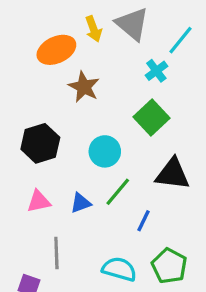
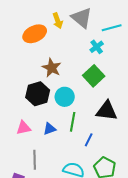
cyan line: (181, 40) -> (112, 28), turned 36
brown star: (84, 87) -> (52, 68), moved
black hexagon: (40, 143) -> (38, 94), moved
green line: (118, 192) -> (73, 122), turned -30

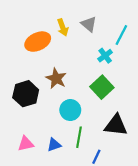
gray triangle: (82, 18) -> (89, 24), size x0.7
cyan line: (112, 28) -> (121, 35), turned -48
black hexagon: (38, 94) -> (26, 94), moved

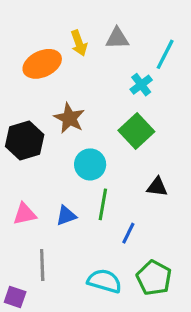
gray triangle: (89, 24) -> (117, 38), turned -42
black triangle: (116, 125) -> (157, 187), size x0.6

